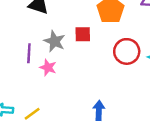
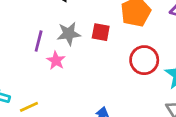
gray star: (55, 41) -> (69, 34), turned 30

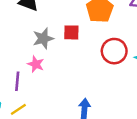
purple line: (39, 41) -> (17, 81), moved

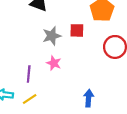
pink star: (36, 64) -> (54, 63), moved

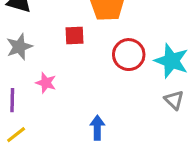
gray star: (52, 36) -> (19, 47), moved

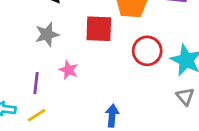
red square: (75, 35) -> (99, 29), size x1.5

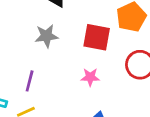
pink star: (69, 70) -> (90, 77), moved, turned -30

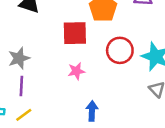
gray star: (46, 36) -> (19, 58), moved

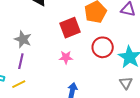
red square: (75, 33) -> (70, 28), turned -30
gray star: (19, 58) -> (23, 39), turned 30

